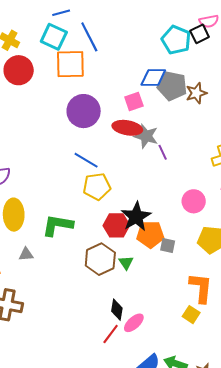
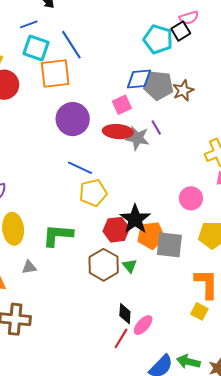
blue line: (61, 13) -> (29, 24), moved
purple line: (163, 152) -> (156, 127), moved
gray square: (168, 245) -> (169, 245), size x1.8

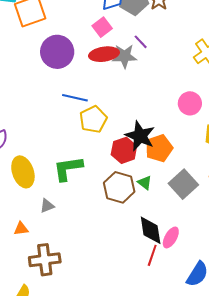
gray square: (169, 245) -> (183, 184), moved, turned -36
black diamond: (125, 314) -> (151, 230), size x1.4

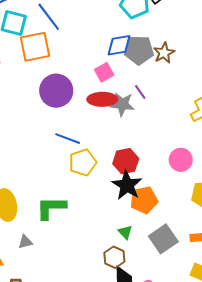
red hexagon: (124, 150) -> (126, 161), moved
brown hexagon: (119, 187) -> (114, 257), moved, size x0.7

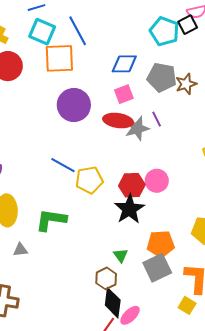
blue diamond: (119, 45) -> (124, 64), moved
gray star: (122, 104) -> (137, 128), turned -30
blue line: (68, 139) -> (63, 165), moved
pink circle: (181, 160) -> (157, 181), moved
orange pentagon: (144, 200) -> (161, 244), moved

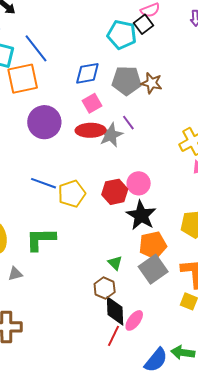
brown star: (186, 84) -> (152, 83), turned -30
black star: (129, 209) -> (141, 215), moved

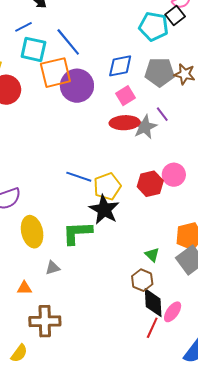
purple circle: (44, 122) -> (77, 86), moved
black star: (141, 215) -> (104, 210), moved

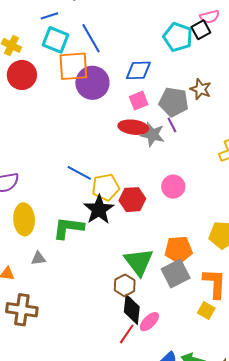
gray pentagon: (160, 72) -> (174, 102), moved
gray star: (145, 127) -> (153, 135), turned 30
red hexagon: (150, 184) -> (132, 200), moved
green triangle: (152, 255) -> (139, 262), size x2.0

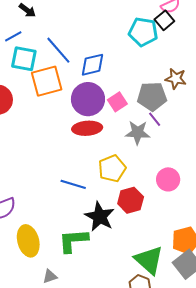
blue diamond: (138, 70) -> (92, 65), moved
purple circle: (92, 83) -> (88, 99), moved
red ellipse: (133, 127) -> (87, 128), moved
yellow pentagon: (106, 187) -> (112, 169), moved

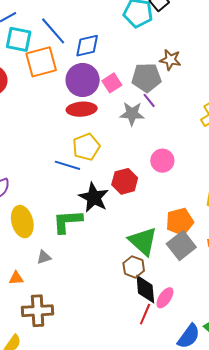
yellow pentagon: (112, 169) -> (86, 147), moved

